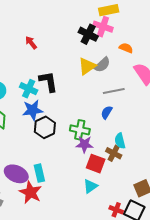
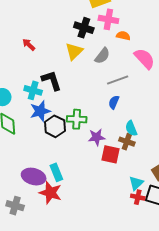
pink cross: (103, 27) -> (108, 19), moved
yellow triangle: (87, 66) -> (74, 51), moved
green cross: (80, 130) -> (77, 119), moved
cyan triangle: (90, 186) -> (136, 183), moved

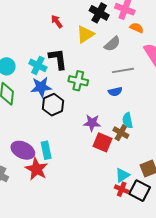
red arrow: (29, 45) -> (57, 21), moved
blue semicircle: (114, 102) -> (115, 92), turned -136
green cross: (77, 119) -> (78, 81), moved

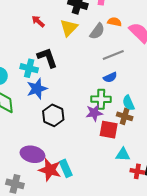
orange semicircle: (137, 28) -> (114, 22), moved
green cross: (78, 81) -> (101, 99), moved
black hexagon: (53, 105) -> (53, 115), moved
cyan rectangle: (46, 150) -> (66, 168), moved
cyan triangle: (122, 175) -> (123, 155), moved, turned 49

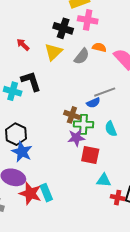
gray line: (113, 55) -> (105, 92), moved
blue star: (37, 89) -> (22, 152), moved, turned -30
black hexagon: (53, 115) -> (16, 134), moved
brown cross: (125, 116) -> (72, 115), moved

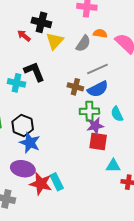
black cross: (63, 28) -> (41, 22), moved
gray line: (105, 92) -> (97, 69), moved
blue semicircle: (93, 103) -> (98, 89), size x1.5
brown cross: (72, 115) -> (75, 87), moved
purple star: (76, 138) -> (95, 126), moved

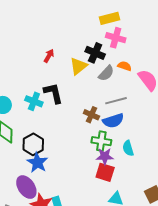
black cross: (41, 22) -> (95, 53), moved
red arrow: (24, 36) -> (49, 56), turned 72
purple ellipse: (23, 169) -> (26, 187), turned 35

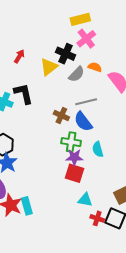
pink cross: (116, 38) -> (86, 39), turned 36
blue semicircle: (113, 121) -> (83, 122), turned 70

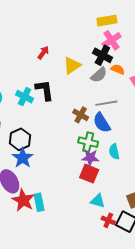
black cross: (66, 54) -> (102, 55), moved

